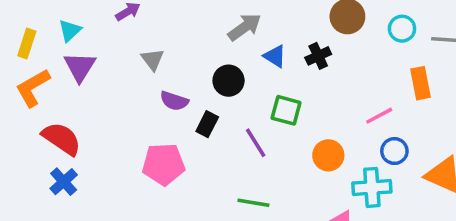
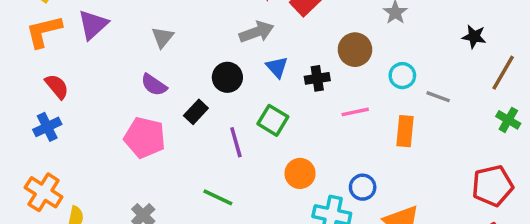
purple semicircle: (174, 101) -> (154, 85), moved
pink line: (379, 116) -> (355, 112), moved
red semicircle: (62, 139) -> (57, 86), size x0.7

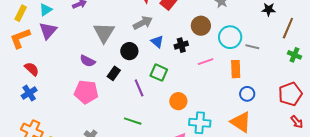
gray triangle: (163, 37) -> (104, 33), moved, size x1.6
cyan circle: (402, 76) -> (230, 37), size x1.5
blue circle: (363, 187) -> (247, 94), moved

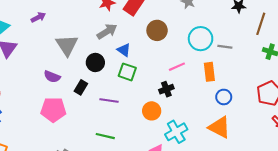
brown circle: (201, 26) -> (157, 30), moved
black cross: (181, 45) -> (166, 89), moved
green square: (159, 73) -> (127, 72), moved
purple line: (139, 88) -> (109, 101), turned -54
cyan cross: (200, 123) -> (176, 132), turned -30

